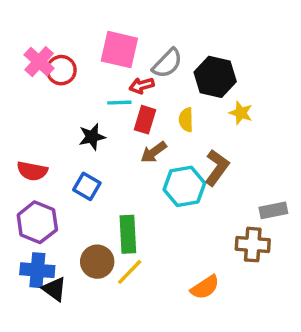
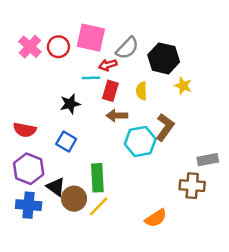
red circle: (61, 70) -> (58, 47), moved
brown arrow: (154, 152) -> (117, 116), turned 36
black triangle: (54, 289) -> (56, 187), moved

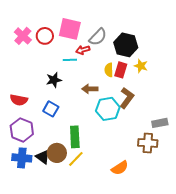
red rectangle: (110, 91) -> (121, 70), moved
black triangle: (56, 187) -> (43, 157), moved

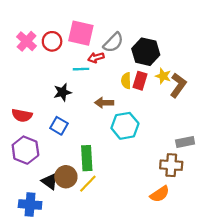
brown L-shape: (127, 98) -> (178, 85), moved
blue cross: (22, 158) -> (30, 205), moved
orange semicircle: (120, 168) -> (160, 194), moved

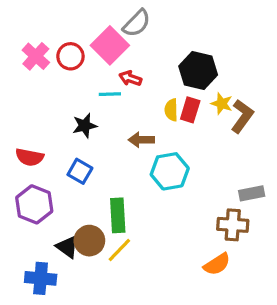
pink square: (81, 33) -> (110, 45), turned 32
gray semicircle: (113, 42) -> (137, 23), moved
red arrow: (96, 58) -> (130, 78), turned 35

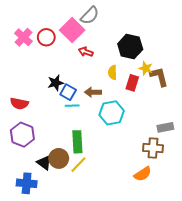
cyan line: (110, 94) -> (72, 106), moved
red rectangle: (190, 110) -> (132, 83), moved
brown L-shape: (242, 116) -> (159, 77), turned -50
blue square: (80, 171) -> (68, 92), moved

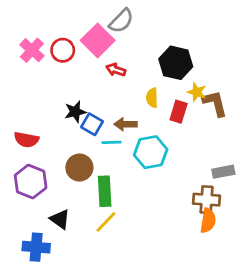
cyan line: (72, 106) -> (112, 142), moved
brown circle: (59, 158) -> (79, 168), moved
orange semicircle: (143, 174) -> (208, 221), moved, turned -48

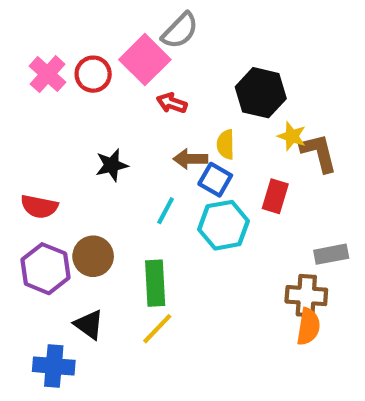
red rectangle: (179, 112) -> (275, 196), moved
blue square: (92, 124) -> (215, 180), moved
brown arrow: (126, 124) -> (190, 159), moved
cyan line: (112, 142) -> (166, 211), turned -60
brown circle: (79, 168) -> (93, 256), moved

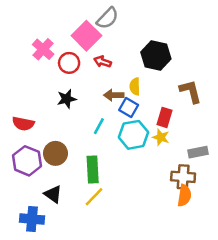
pink cross: (48, 74) -> (43, 49), moved
red circle: (93, 74) -> (69, 63), moved
yellow star: (292, 136) -> (161, 137), moved

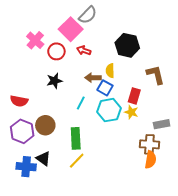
blue cross: (32, 219) -> (26, 167), moved

